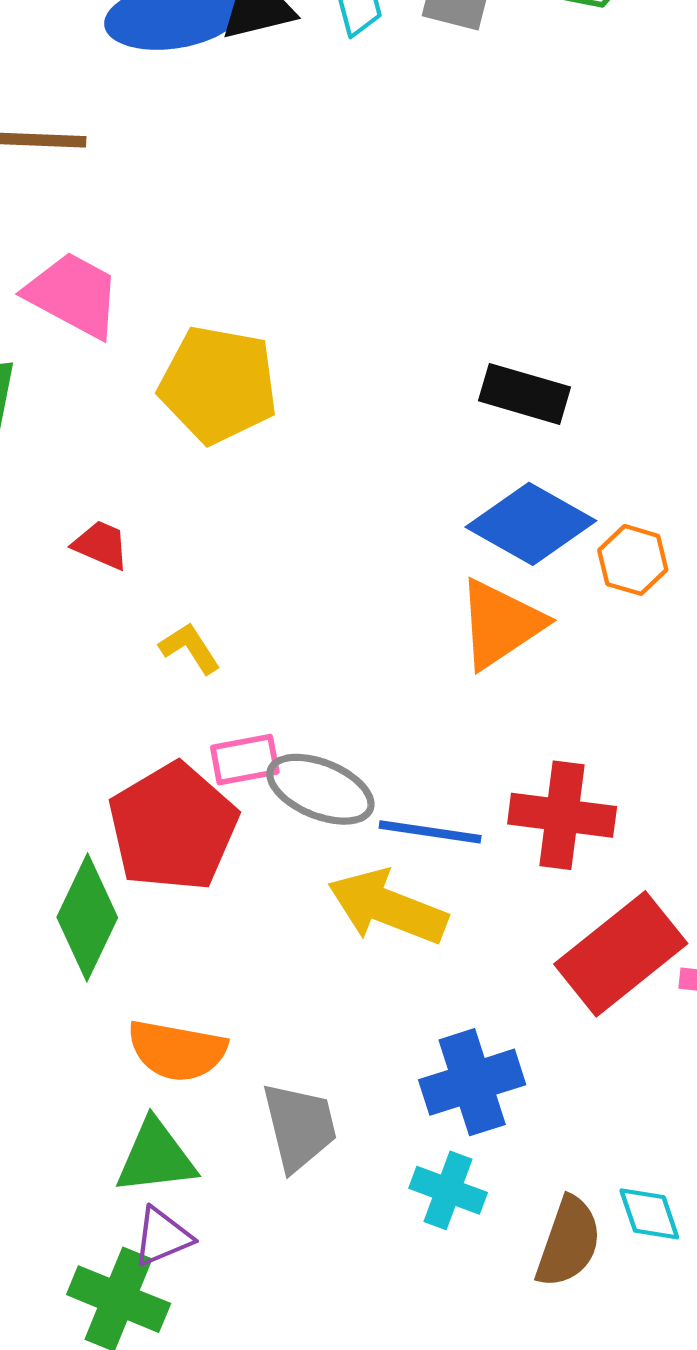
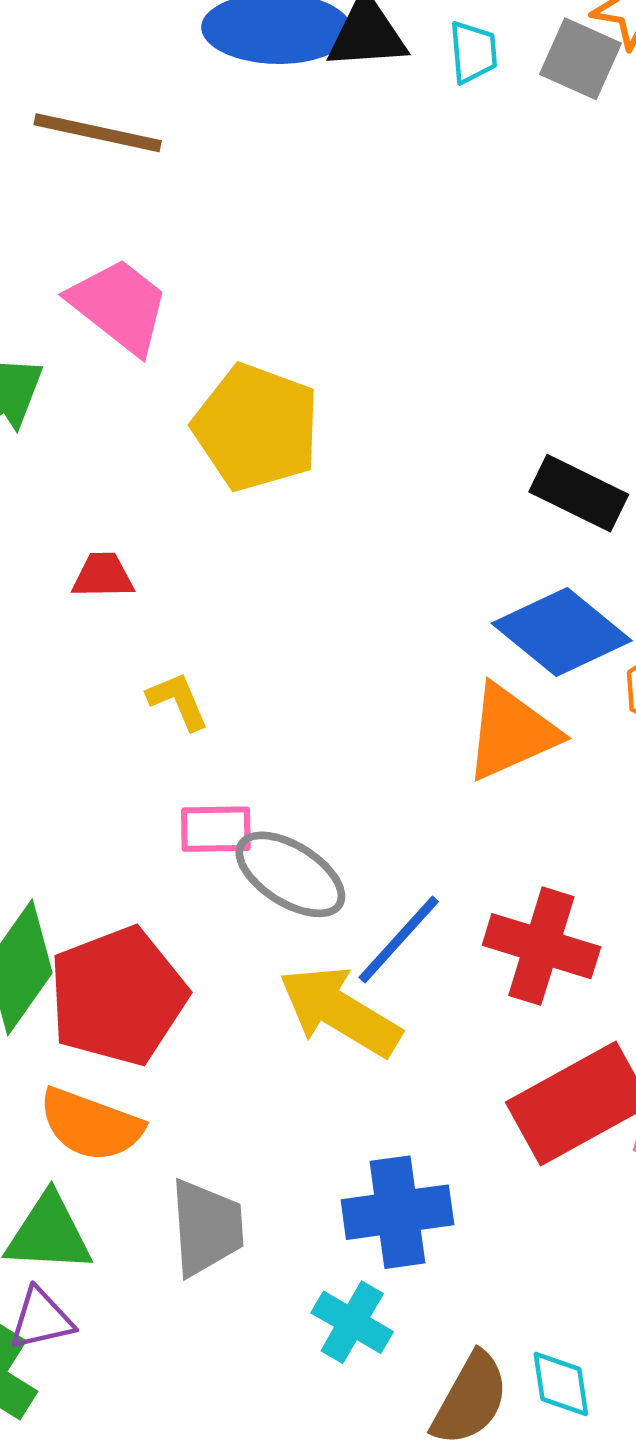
red trapezoid: (101, 545) -> (103, 576), turned -34
red pentagon: (173, 827) -> (118, 996), moved
blue line: (430, 832) -> (399, 940), turned -66

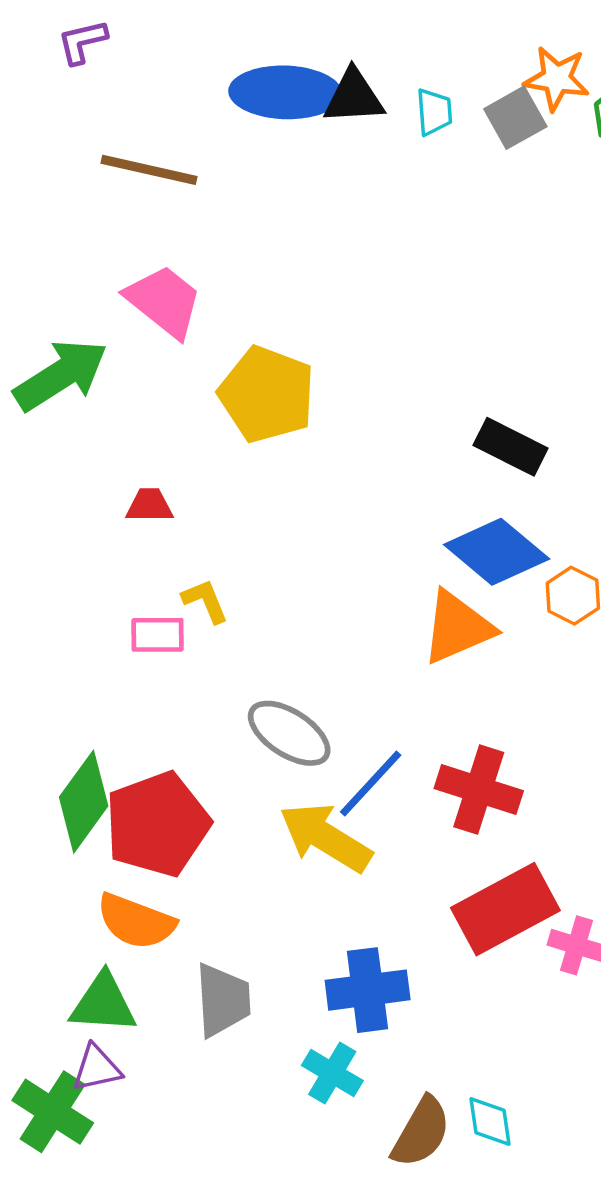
gray square: (581, 59) -> (515, 118), turned 36
pink rectangle: (216, 829) -> (158, 635), moved

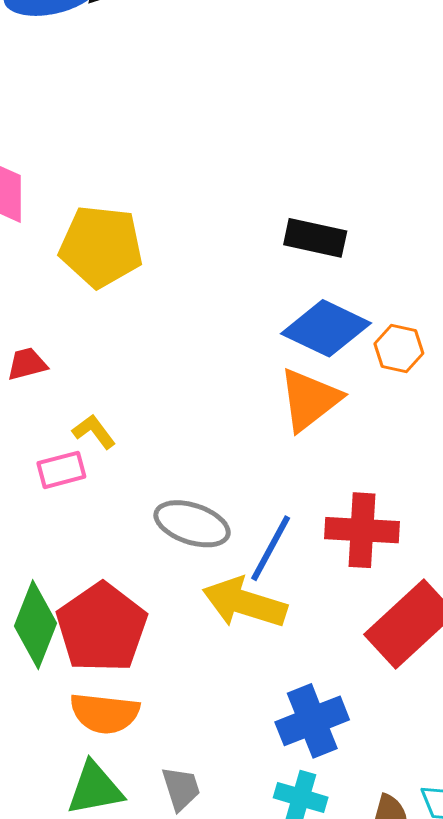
gray trapezoid: (223, 1000) -> (181, 789), moved, size x0.7

